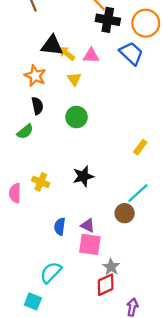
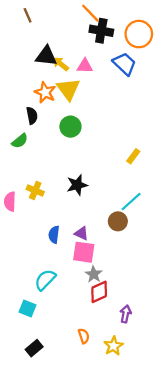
orange star: (35, 76) -> (45, 92), moved
yellow triangle: (74, 79) -> (68, 89), size x1.6
gray star: (111, 267) -> (94, 274), moved

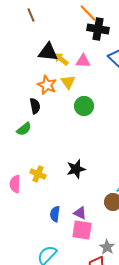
yellow triangle: (68, 89) -> (68, 82), size x0.7
green circle: (70, 127) -> (84, 106), moved
gray star: (94, 274) -> (107, 247), moved

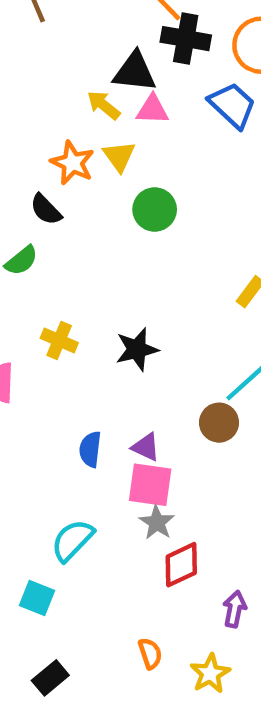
black triangle: (48, 52) -> (135, 72), moved
black semicircle: (35, 106) -> (46, 209), turned 147
yellow cross: (38, 174) -> (59, 340), moved
gray star: (107, 247) -> (157, 523), moved

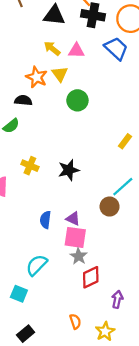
black triangle: (135, 72) -> (54, 15), moved
black semicircle: (46, 209) -> (23, 100), turned 140

